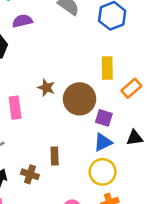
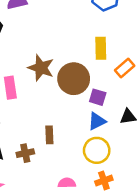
brown star: (46, 88) -> (41, 68), size x1.5
brown cross: (30, 174) -> (25, 153), turned -30

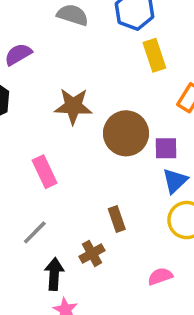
yellow rectangle: (101, 48) -> (154, 55), moved
brown star: (41, 68) -> (73, 106), moved

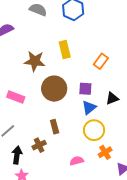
yellow rectangle: (154, 55) -> (65, 49), moved
brown circle: (126, 133) -> (54, 89), moved
pink rectangle: (45, 172) -> (16, 97), turned -48

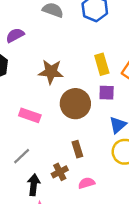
yellow rectangle: (65, 49) -> (102, 64), moved
purple square: (85, 89) -> (107, 93), moved
pink semicircle: (77, 161) -> (86, 183), moved

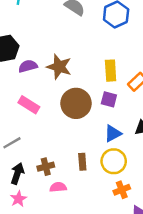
purple semicircle: (15, 35) -> (28, 66), moved
brown rectangle: (77, 149) -> (82, 162), moved
pink semicircle: (86, 183) -> (58, 187), moved

